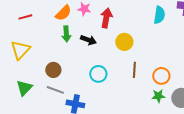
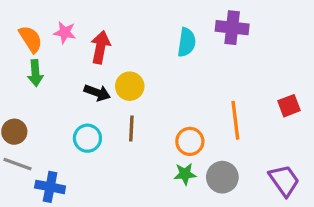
orange semicircle: (63, 13) -> (31, 39), turned -78
black arrow: (88, 40) -> (97, 93), moved
brown line: (134, 70) -> (131, 128), moved

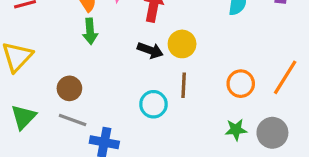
orange line: (235, 120) -> (285, 77), turned 39
cyan circle: (87, 138) -> (153, 104), moved
orange circle: (190, 141) -> (241, 84), moved

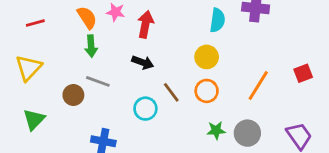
yellow circle: (182, 44) -> (207, 57), moved
orange circle: (241, 84) -> (207, 91), moved
brown line: (184, 85) -> (171, 92), turned -40
gray line: (73, 120) -> (98, 81), moved

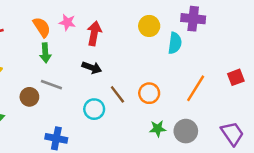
cyan semicircle: (217, 20) -> (175, 43), moved
yellow circle: (207, 57) -> (149, 26), moved

